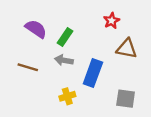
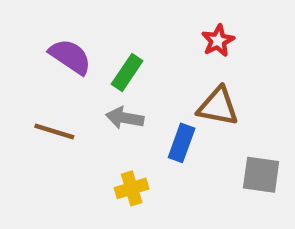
brown triangle: (127, 49) -> (218, 107), moved
blue rectangle: (93, 73) -> (182, 143), size x0.7
gray square: (126, 99) -> (261, 175), moved

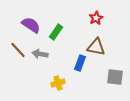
gray arrow: (125, 118) -> (40, 54), moved
brown line: (54, 132) -> (18, 50), moved, turned 30

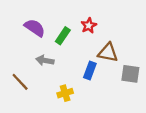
red star: (96, 18) -> (89, 26), moved
brown line: (18, 50) -> (20, 82), moved
gray square: (115, 77) -> (130, 74), moved

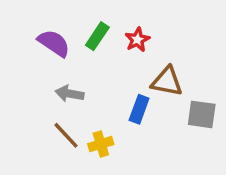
green rectangle: (63, 36) -> (97, 36), moved
brown line: (20, 82) -> (66, 135), moved

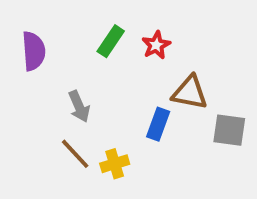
purple semicircle: (54, 43) -> (34, 51), moved, turned 52
gray arrow: (70, 94) -> (79, 106), turned -124

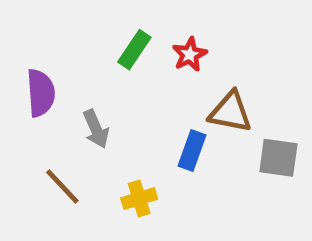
purple semicircle: (34, 51) -> (41, 93), moved
brown line: (75, 154) -> (62, 187), moved

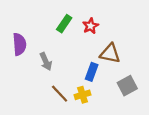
gray square: (278, 158) -> (127, 86), moved, turned -36
brown line: (62, 187) -> (60, 94), moved
yellow cross: (139, 199) -> (83, 95), moved

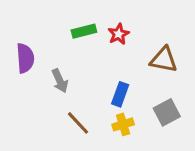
green rectangle: (64, 24) -> (84, 31), turned 42
brown triangle: (110, 53) -> (164, 60), moved
yellow cross: (83, 95) -> (123, 124), moved

